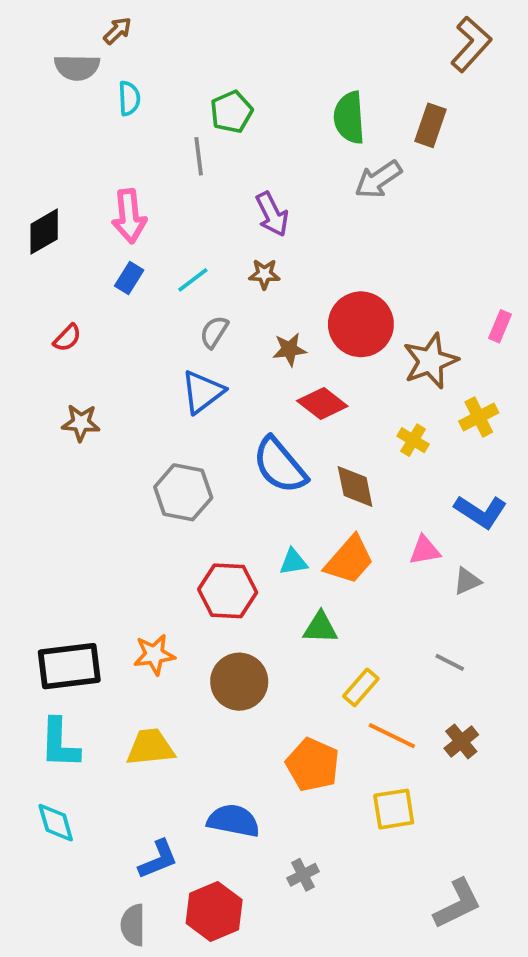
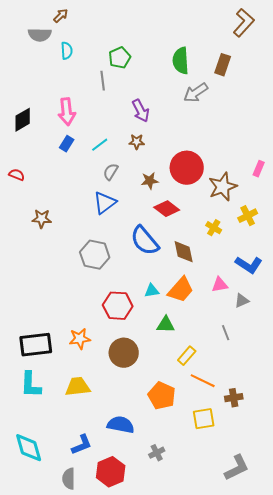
red semicircle: (67, 338) -> (17, 175), moved, turned -112
gray line: (450, 662) -> (226, 333), moved, turned 42
brown cross: (461, 741) -> (234, 398), moved, turned 30
cyan diamond: (56, 823) -> (29, 448), moved, size x1.4

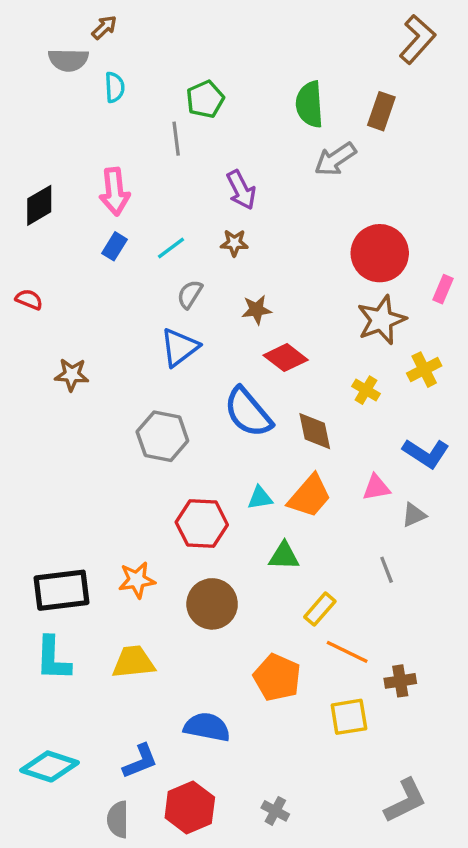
red circle: (187, 168) -> (380, 253), moved
cyan diamond: (29, 448) -> (50, 766), turned -56
gray cross: (157, 453) -> (275, 811), moved, turned -35

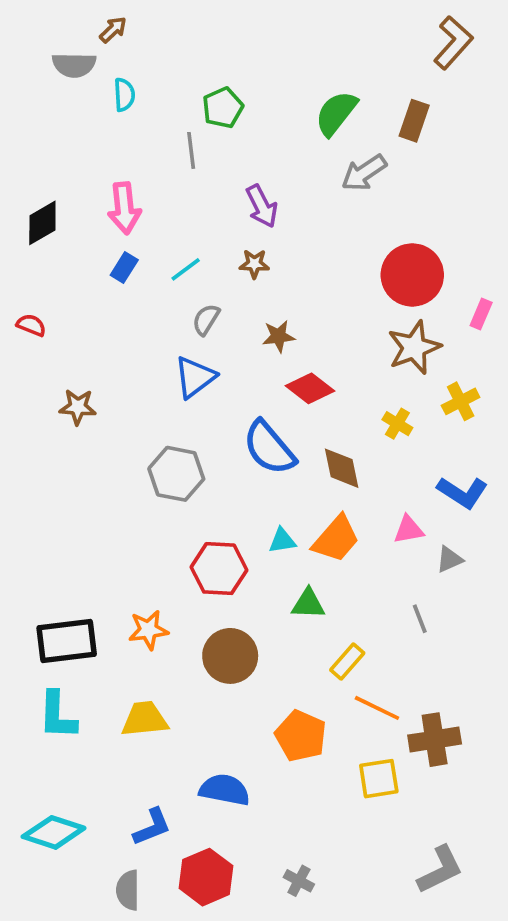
green semicircle: (310, 104) -> (336, 113), turned 42
brown cross: (400, 681) -> (435, 740), size x1.5

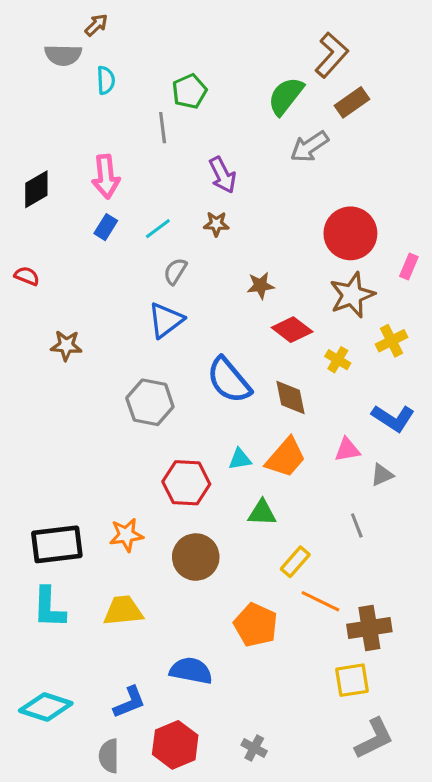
brown L-shape: (453, 43) -> (332, 55), moved
brown rectangle: (414, 121) -> (352, 102), turned 36
brown star: (278, 336) -> (260, 285), moved
red diamond: (310, 388) -> (292, 330), moved
yellow square: (379, 779) -> (352, 680), moved

